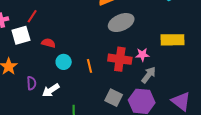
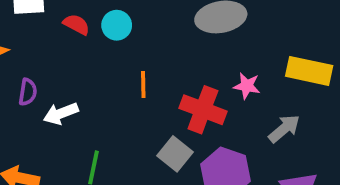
red cross: (120, 59) -> (203, 110), moved
cyan circle: (64, 62) -> (117, 25), moved
gray arrow: (149, 75) -> (284, 129), moved

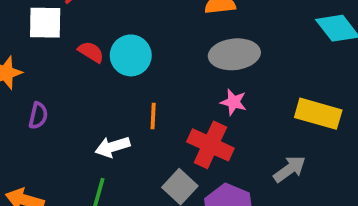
cyan circle: (117, 25) -> (131, 55), size x1.4
pink star: (247, 86) -> (234, 102), moved
white arrow: (61, 113) -> (112, 147), moved

